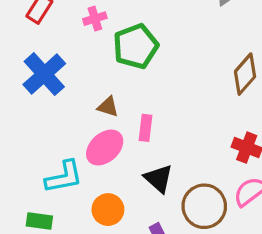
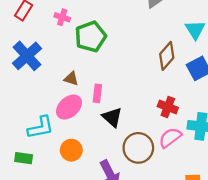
pink cross: (95, 19) -> (62, 17), turned 35
black triangle: (159, 179) -> (112, 117), moved

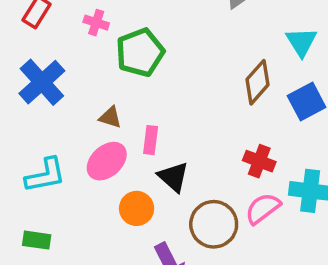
cyan L-shape: (41, 127) -> (45, 175), moved
orange circle: (71, 150) -> (137, 208), moved

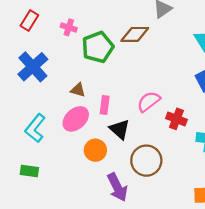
brown diamond: (258, 82) -> (135, 34), moved, turned 48
cyan L-shape: (45, 175) -> (35, 128), turned 140
pink semicircle: (263, 208) -> (149, 102), moved

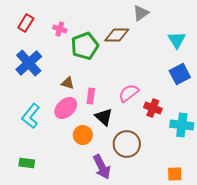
green rectangle: (29, 171) -> (27, 163), moved

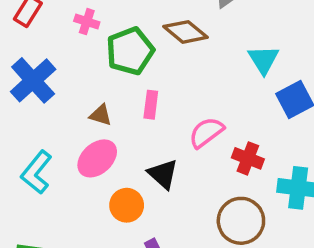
brown diamond: (117, 35) -> (186, 32), turned 40
cyan triangle: (177, 40) -> (263, 60), moved
pink rectangle: (91, 96) -> (151, 105), moved
brown circle: (127, 144) -> (241, 221), moved

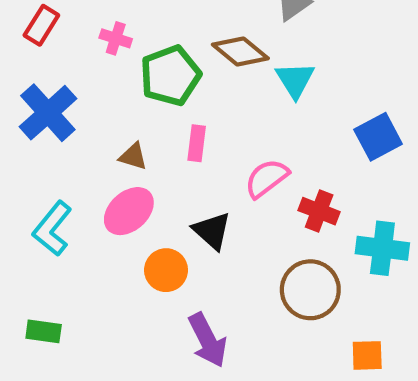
cyan triangle: (263, 60) -> (295, 80), moved

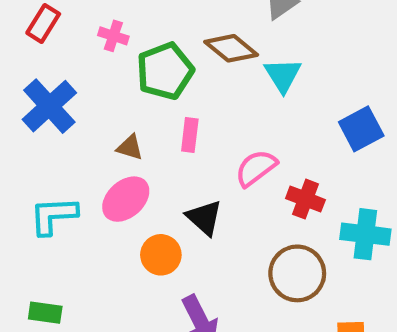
cyan L-shape: (52, 229) -> (53, 216), turned 48

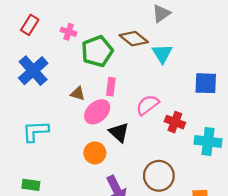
blue square: (361, 129) -> (206, 83), turned 30
pink ellipse: (126, 199) -> (97, 112), moved
brown circle: (297, 273) -> (159, 176), moved

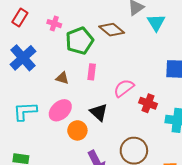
cyan triangle: (162, 53) -> (156, 23), moved
pink ellipse: (97, 112) -> (60, 110), moved

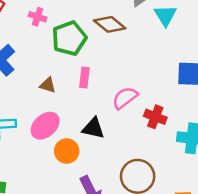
black triangle: (99, 112) -> (93, 128), turned -30

